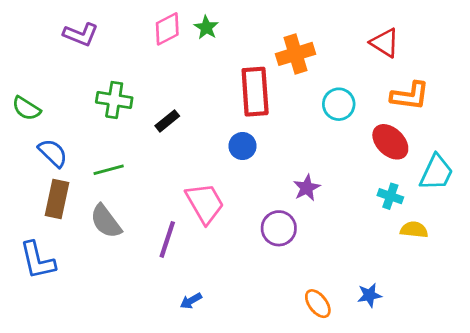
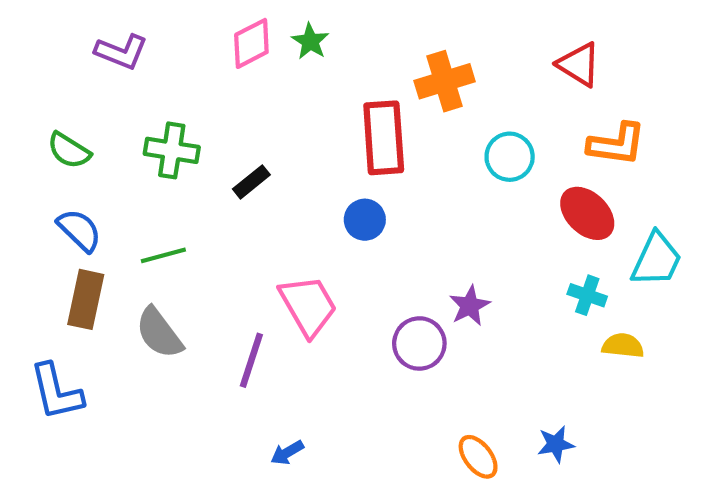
green semicircle: (26, 108) -> (69, 150), moved
purple star: (307, 188) -> (470, 306), moved

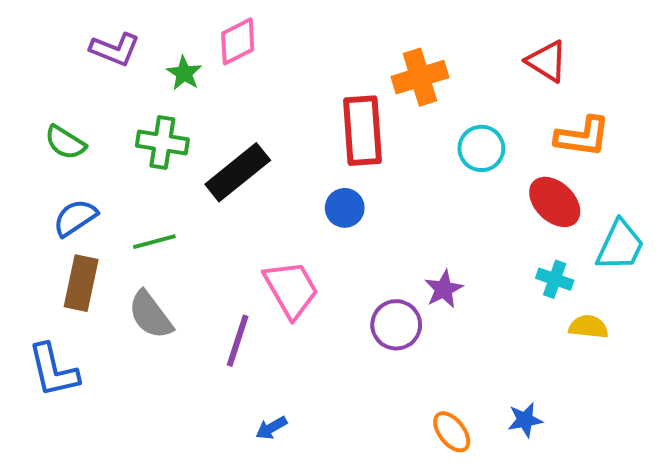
green star: (310, 41) -> (184, 73), moved
black rectangle: (251, 182) -> (238, 172), size x1.8
blue semicircle: (79, 230) -> (75, 218), turned -78

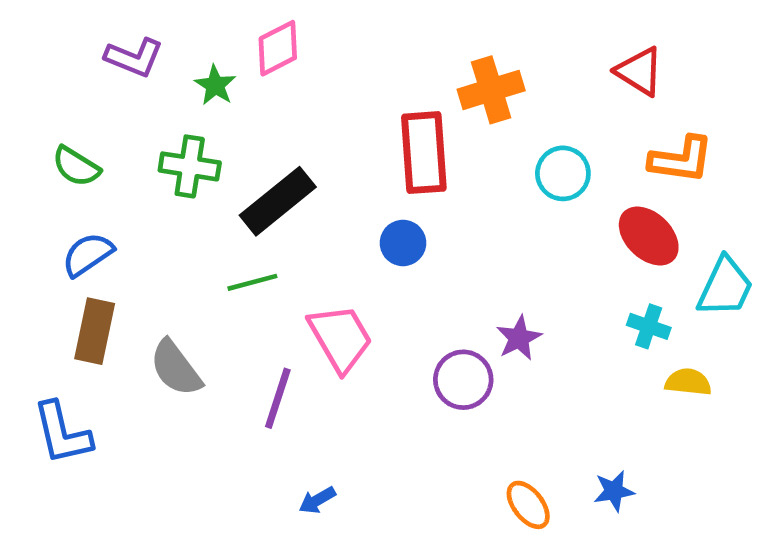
green line: (154, 242) -> (252, 282), moved

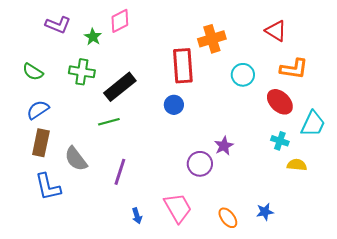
pink trapezoid: (340, 338) -> (178, 208), moved
blue L-shape: (62, 433) -> (48, 187), moved
blue arrow: (317, 500) -> (137, 216), turned -77

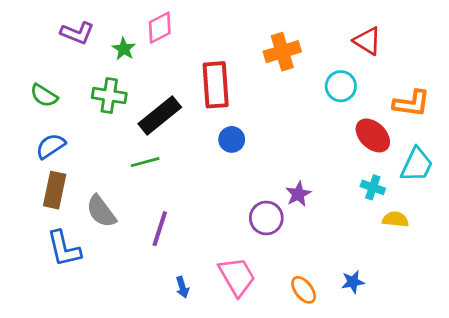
red rectangle: (183, 66) -> (216, 85), moved
orange L-shape: (294, 69) -> (411, 103), moved
cyan circle: (243, 75) -> (341, 86), moved

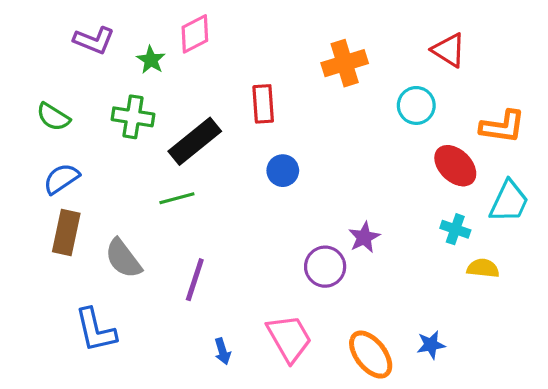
red rectangle: (216, 85) -> (263, 104), size x0.7
blue L-shape: (64, 249) -> (96, 330), moved
orange ellipse: (304, 290) -> (371, 355), size x1.4

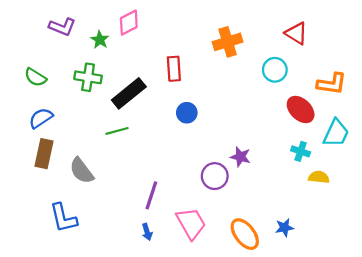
purple star: (364, 237) -> (240, 157), turned -30
purple line: (195, 280) -> (151, 195), moved

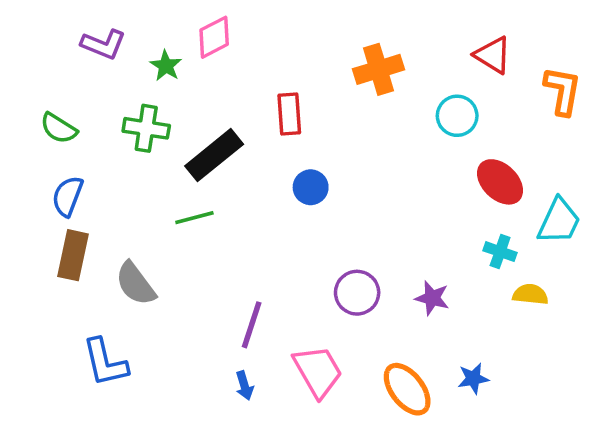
orange L-shape: (332, 84) -> (563, 91), moved, turned -88
blue semicircle: (41, 118) -> (68, 196), turned -35
purple star: (240, 157) -> (432, 298), moved

